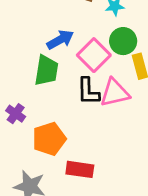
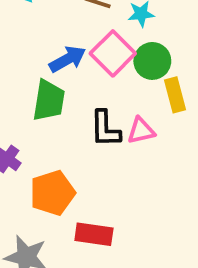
pink square: (94, 55) -> (113, 53), moved
pink triangle: (115, 93) -> (141, 131), size x0.7

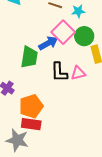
blue arrow: (68, 59) -> (48, 43), moved
red rectangle: (94, 234) -> (31, 124), moved

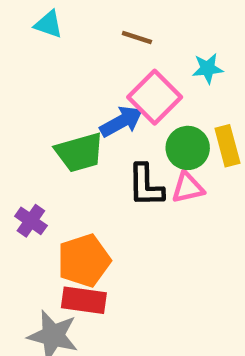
cyan star: (78, 11) -> (208, 68), moved
green circle: (84, 36) -> (188, 148), moved
green trapezoid: (29, 57) -> (79, 152), turned 65

